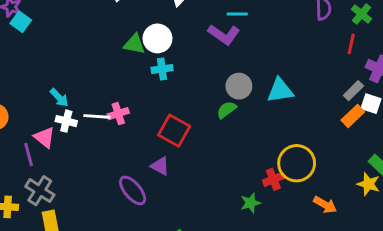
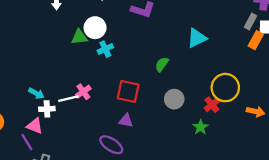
gray circle: (239, 86) -> (174, 99), moved

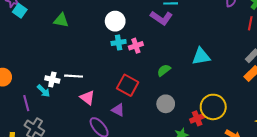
green triangle: (79, 37) -> (61, 20), moved
pink cross: (83, 92) -> (136, 46), moved
cyan arrow: (36, 93) -> (44, 91), moved
pink triangle: (35, 126) -> (87, 98), moved

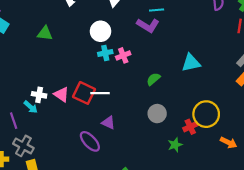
white line: (74, 76) -> (100, 93), moved
red square: (128, 85) -> (84, 93), moved
pink triangle: (87, 98) -> (61, 94), moved

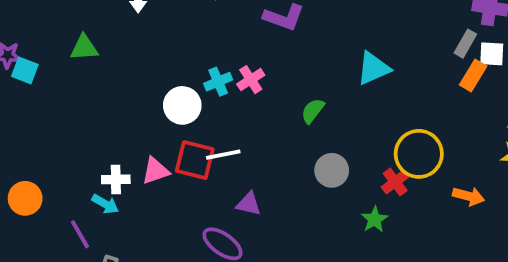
white circle: (101, 31) -> (182, 105), moved
green triangle: (45, 33) -> (84, 48), moved
pink triangle: (61, 94) -> (155, 171), turned -42

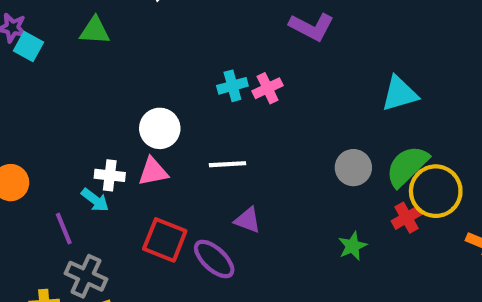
white circle: (182, 105) -> (160, 128), moved
green semicircle: (313, 111) -> (407, 166), moved, size x1.6
red square: (195, 160) -> (165, 240), moved
gray circle: (332, 170) -> (353, 168), moved
green star: (375, 219) -> (353, 246), moved

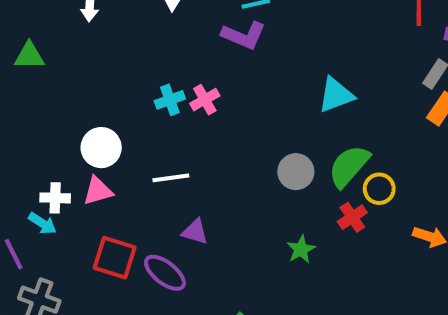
yellow circle: (436, 191) -> (379, 189), size x0.6

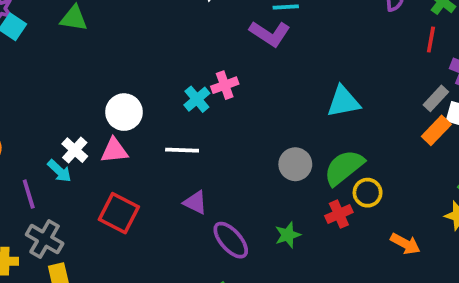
cyan cross: (170, 100) -> (197, 99), moved, turned -30
white cross: (55, 198) -> (75, 150), turned 30
purple ellipse: (165, 273) -> (231, 240), moved

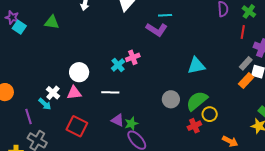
green star: (288, 235) -> (131, 124), moved

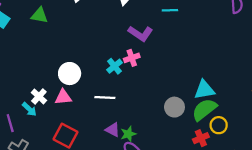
purple L-shape: (157, 30) -> (140, 33), moved
cyan triangle: (196, 66) -> (204, 90), moved

